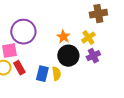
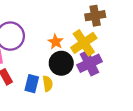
yellow cross: (88, 38) -> (84, 43), size x1.6
purple cross: (93, 56) -> (89, 63), size x1.5

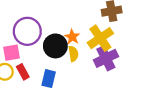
black circle: (61, 63) -> (55, 46), moved
yellow semicircle: (48, 84) -> (73, 54), moved

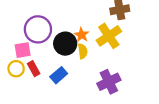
purple cross: (106, 58) -> (109, 82), moved
blue rectangle: (49, 79) -> (59, 75), turned 35

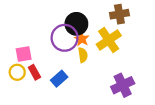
purple circle: (38, 29) -> (65, 38), moved
black circle: (65, 44) -> (76, 24), moved
purple cross: (109, 82) -> (123, 85), moved

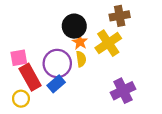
purple circle: (65, 38) -> (57, 63), moved
yellow circle: (17, 72) -> (21, 99), moved
red rectangle: (34, 72) -> (30, 77), size x1.6

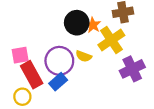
orange star: (80, 42) -> (93, 25), moved
yellow semicircle: (81, 59) -> (84, 56), turned 119
purple cross: (123, 91) -> (132, 69), moved

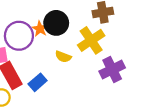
orange star: (93, 25) -> (40, 29), moved
purple circle: (59, 61) -> (19, 36), moved

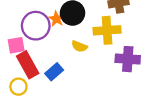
yellow cross: (91, 40) -> (107, 30), turned 30
purple cross: (112, 70) -> (128, 59), turned 30

